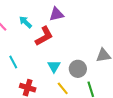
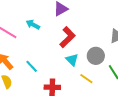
red L-shape: (44, 36) -> (67, 37), moved

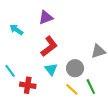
yellow line: (86, 79) -> (72, 89), moved
red cross: (52, 87) -> (28, 85), moved

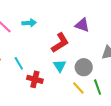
purple triangle: (46, 17) -> (82, 25), moved, turned 35
cyan arrow: (16, 30) -> (29, 23), turned 136

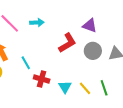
cyan triangle: (60, 66) -> (65, 87), moved
gray circle: (84, 67) -> (93, 51), moved

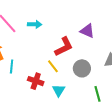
gray circle: (93, 51) -> (82, 68), moved
cyan line: (26, 63) -> (12, 67), moved, turned 32
yellow line: (85, 88) -> (53, 66), moved

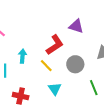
cyan arrow: (35, 24) -> (22, 56), moved, turned -80
red cross: (36, 81) -> (21, 96), moved

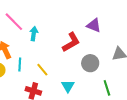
cyan arrow: (22, 56) -> (34, 34), moved
yellow line: (46, 66) -> (42, 70), moved

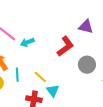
cyan arrow: (34, 34) -> (27, 42), turned -112
cyan triangle: (68, 86) -> (53, 91), moved

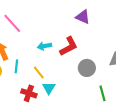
purple triangle: (86, 27) -> (83, 17), moved
cyan arrow: (27, 42) -> (44, 46), moved

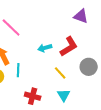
yellow line: (39, 72) -> (60, 73), moved
cyan triangle: (49, 88) -> (64, 95), moved

